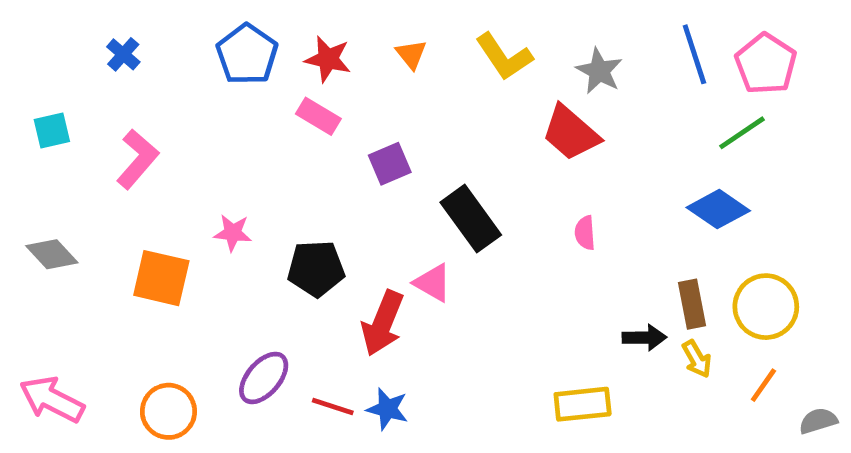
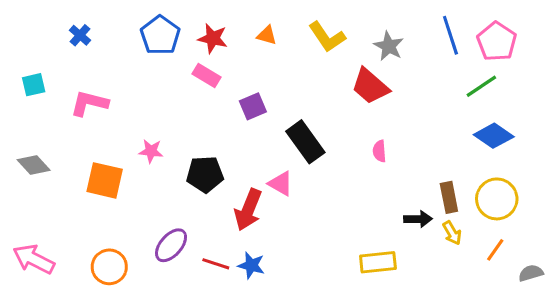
orange triangle: (411, 54) -> (267, 35), turned -35
pink L-shape: (138, 159) -> (89, 103), turned -117
blue diamond: (718, 209) -> (494, 136), moved

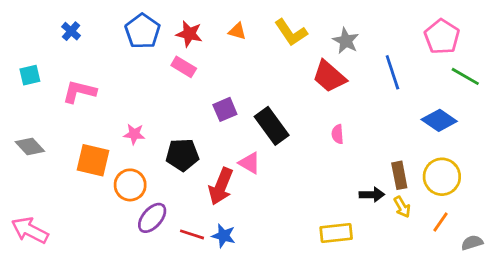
blue line: (450, 35) -> (392, 72), moved
green line: (481, 86) -> (465, 76), moved, turned 64
purple square: (253, 106) -> (225, 109), moved
orange circle: (109, 267) -> (130, 185), moved

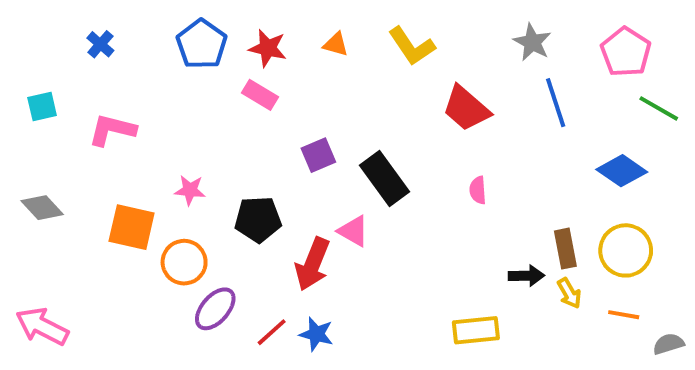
gray star: (346, 41) -> (532, 42), moved
orange line: (441, 222) -> (624, 315), turned 65
red line: (192, 234) -> (272, 332), turned -60

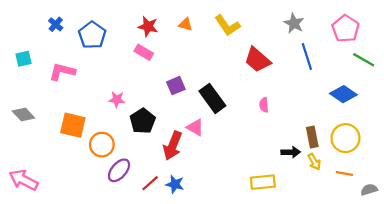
blue pentagon: (202, 44) -> (92, 35), moved
pink star: (190, 190) -> (117, 99), moved
black pentagon: (258, 219) -> (143, 121), turned -30

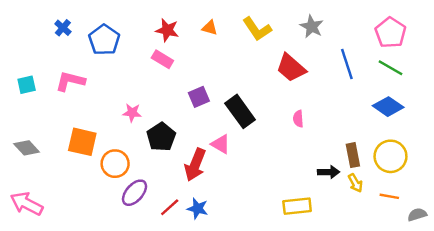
gray star: (294, 23) -> (312, 27), moved
cyan square: (23, 59) -> (27, 85), moved
green line: (364, 60) -> (390, 68), moved
gray diamond: (23, 115) -> (27, 148), moved

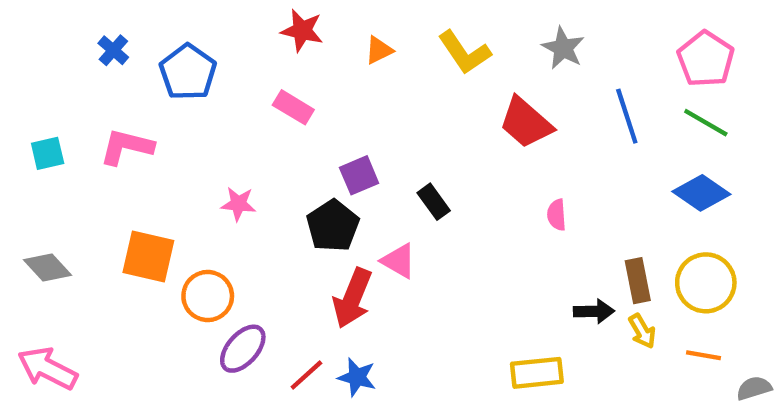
orange triangle: (210, 28) -> (379, 50), turned -42
red star: (167, 30) -> (302, 31), moved
black rectangle: (240, 111) -> (434, 202), size x0.6
pink semicircle: (298, 119) -> (557, 215), moved
black pentagon: (161, 137) -> (333, 226), moved

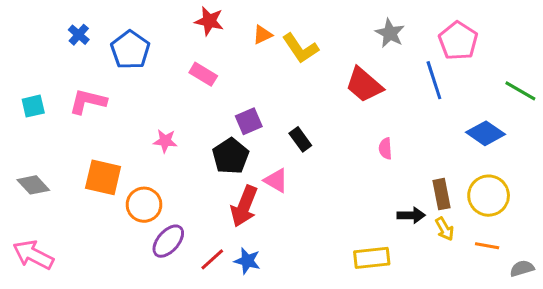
yellow L-shape: (464, 52) -> (300, 48), moved
pink pentagon: (706, 59) -> (458, 41), moved
green line: (706, 123) -> (520, 91), moved

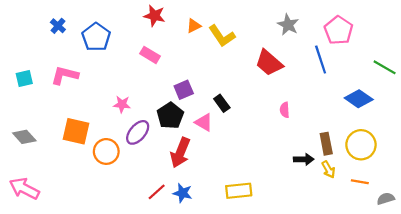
pink triangle: (276, 180) -> (204, 122), moved
purple ellipse: (168, 241) -> (138, 132), moved
yellow rectangle: (372, 258) -> (239, 191), moved

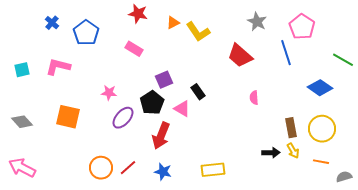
orange circle: (106, 151) -> (101, 168), moved
black arrow: (304, 159) -> (271, 153), moved
red line: (157, 192) -> (128, 168), moved

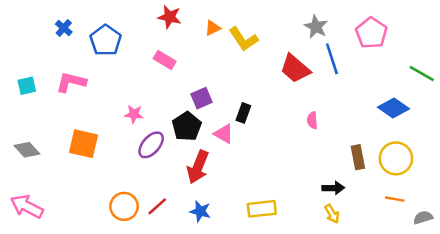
blue line: (286, 53) -> (332, 59), moved
black rectangle: (198, 92) -> (243, 113), turned 56
yellow arrow: (293, 151) -> (332, 214), moved

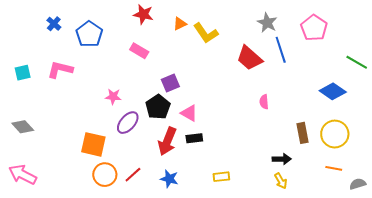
black rectangle: (243, 113) -> (194, 138), moved, turned 63
orange square: (83, 144) -> (93, 144), moved
yellow rectangle: (262, 209) -> (221, 177), size x0.7

